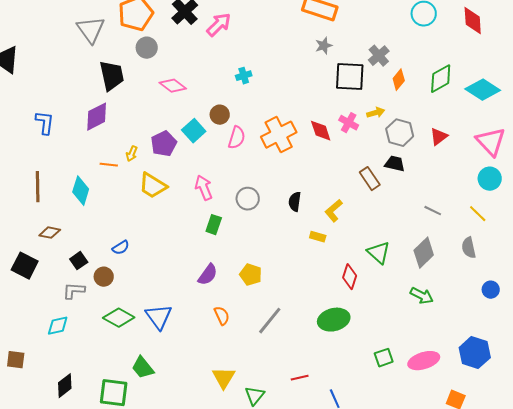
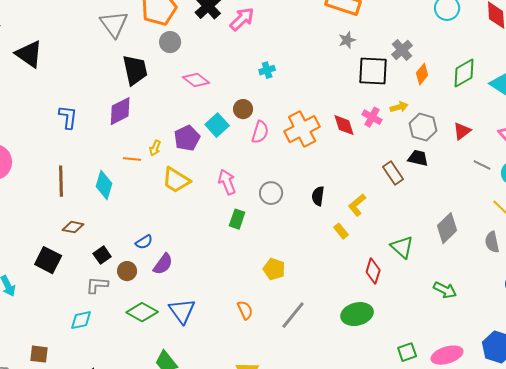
gray line: (433, 211) -> (482, 165), moved
yellow rectangle: (318, 237) -> (341, 231), turned 35
gray diamond: (424, 253) -> (447, 228), moved
purple semicircle: (208, 275) -> (163, 264), moved

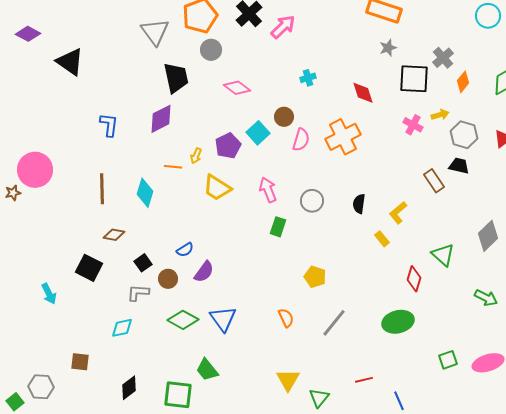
red diamond: (344, 125) -> (363, 93), moved

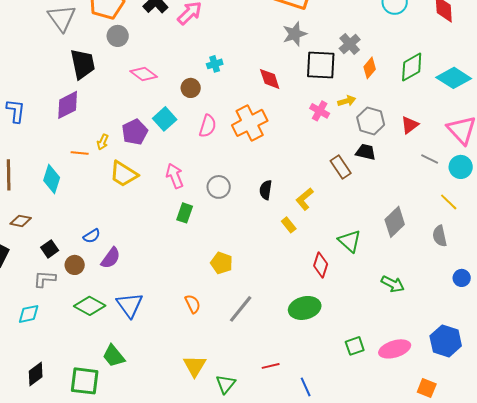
gray star: (388, 48) -> (295, 34), size x1.4
brown circle: (284, 117) -> (191, 88), moved

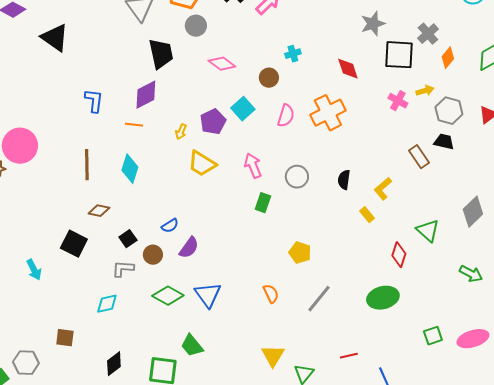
orange line: (80, 153) -> (134, 125), moved

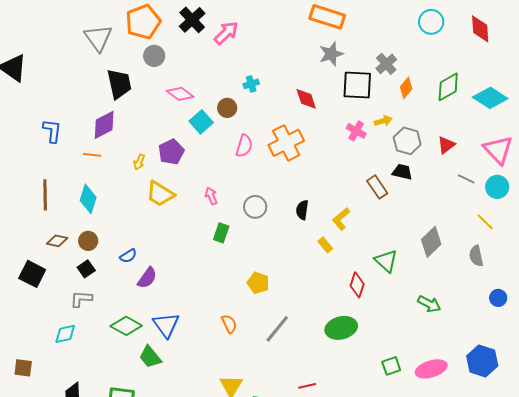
cyan square: (243, 109) -> (201, 122), moved
pink arrow: (253, 166) -> (211, 196), size x0.7
brown circle: (153, 255) -> (88, 241), moved
green trapezoid: (192, 346) -> (150, 357), moved

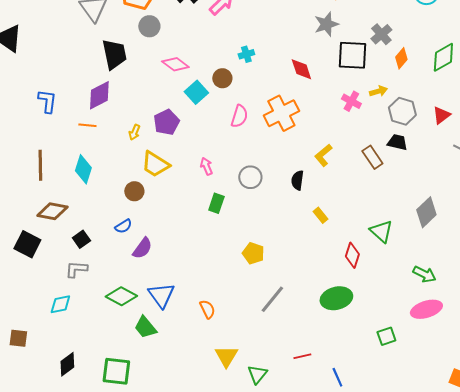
yellow L-shape: (341, 219) -> (323, 155), moved
brown diamond: (57, 241) -> (52, 211), size x1.4
brown circle: (88, 241) -> (134, 191), moved
orange semicircle: (229, 324) -> (207, 309), moved
pink ellipse: (431, 369) -> (426, 309), moved

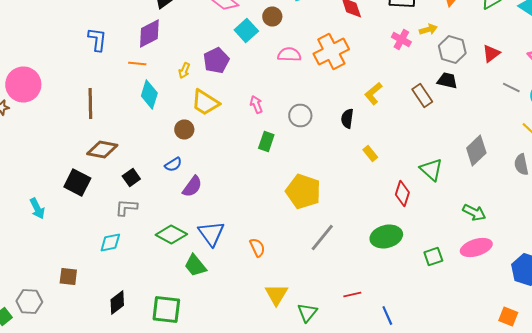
pink semicircle: (239, 116) -> (289, 54), turned -105
cyan diamond: (83, 169) -> (149, 94), moved
yellow pentagon: (253, 253) -> (303, 192), size x1.6
green square: (386, 336) -> (433, 256), moved

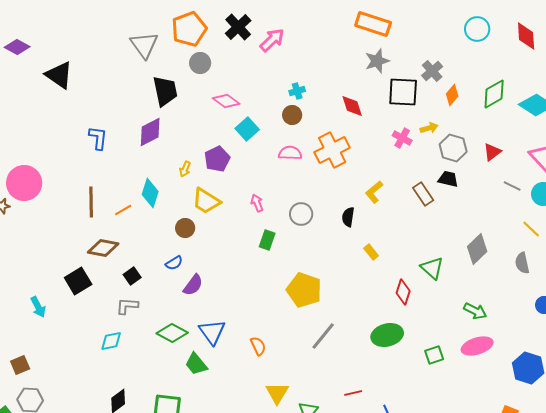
brown circle: (272, 16) -> (292, 115), moved
orange line: (137, 64) -> (123, 210), moved, turned -36
black square: (77, 182) -> (78, 281), turned 32
brown square: (68, 276) -> (20, 365), moved, turned -30

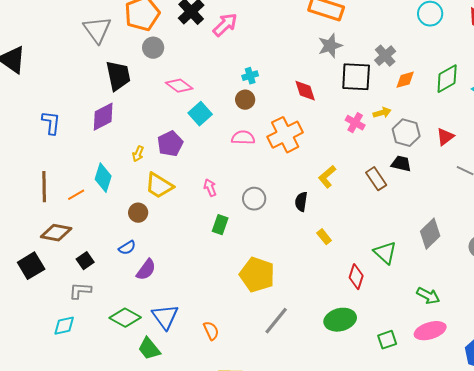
orange diamond: (452, 95) -> (405, 80), turned 35

